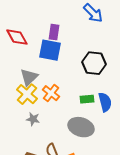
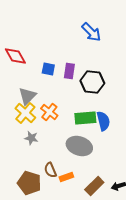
purple rectangle: (54, 32) -> (69, 71), moved
blue square: (50, 50) -> (48, 69), size x0.6
green rectangle: (87, 99) -> (85, 118), size x1.5

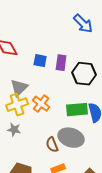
yellow cross: (25, 113) -> (17, 105), turned 30
gray star: (31, 138) -> (14, 130), moved
brown semicircle: (50, 170) -> (52, 145), moved

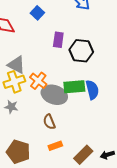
blue square: (40, 61) -> (37, 13), moved, turned 32
gray triangle: (19, 88) -> (16, 65), turned -48
gray ellipse: (71, 138) -> (54, 95), moved

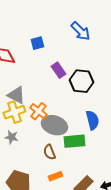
blue square: (37, 13) -> (37, 43), turned 32
purple rectangle: (58, 40) -> (58, 70), turned -42
green rectangle: (74, 87) -> (74, 141), moved

